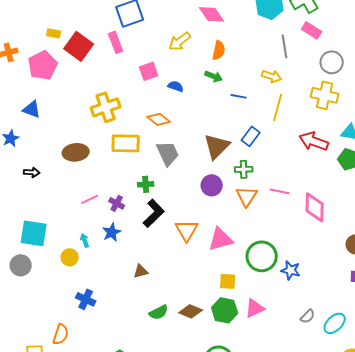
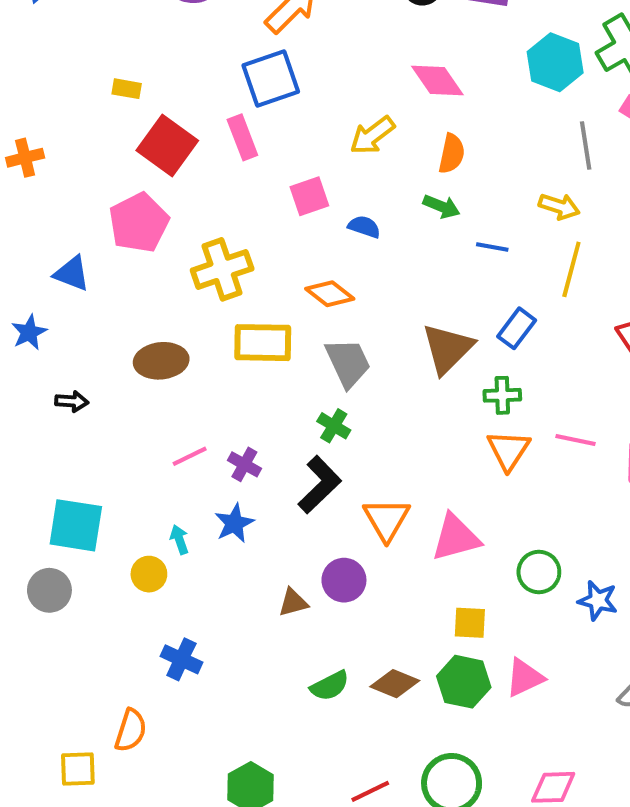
yellow rectangle: (54, 33) -> (127, 89), moved
pink pentagon: (43, 65) -> (139, 223), moved
green cross: (146, 184) -> (334, 426), moved, turned 35
purple circle: (212, 185) -> (344, 580), moved
green circle: (262, 256) -> (539, 572), size x0.7

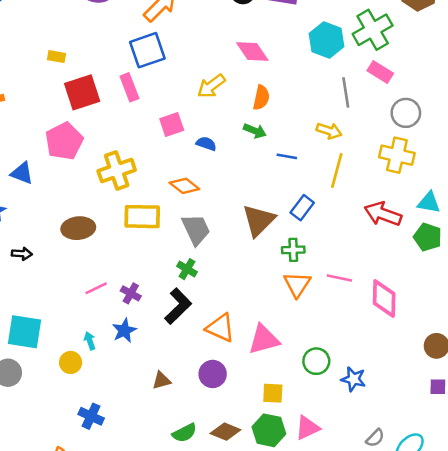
red square: (167, 146) -> (82, 92), turned 36
orange triangle: (387, 519) -> (220, 328), turned -36
purple circle: (344, 580) -> (213, 374), moved

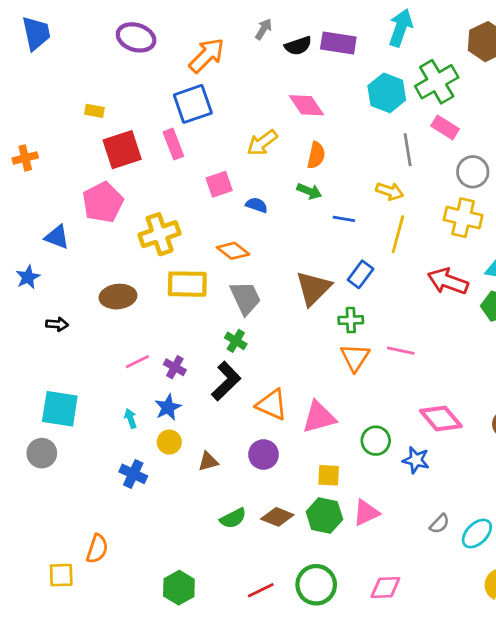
pink diamond: (384, 298) -> (441, 418), moved, turned -42
yellow circle: (71, 362) -> (169, 442), moved
blue cross: (91, 416) -> (133, 474), moved

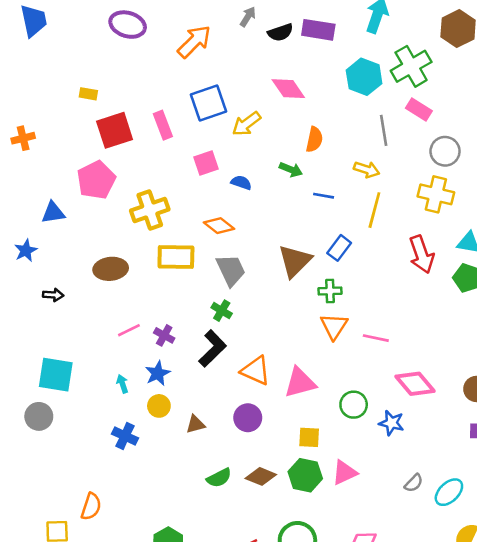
blue square: (193, 104) -> (209, 103), moved
orange semicircle: (316, 155) -> (314, 139), moved
blue triangle: (57, 237) -> (53, 213), turned -30
red arrow: (448, 281) -> (421, 254), turned -129
pink line: (401, 351) -> (376, 338), moved

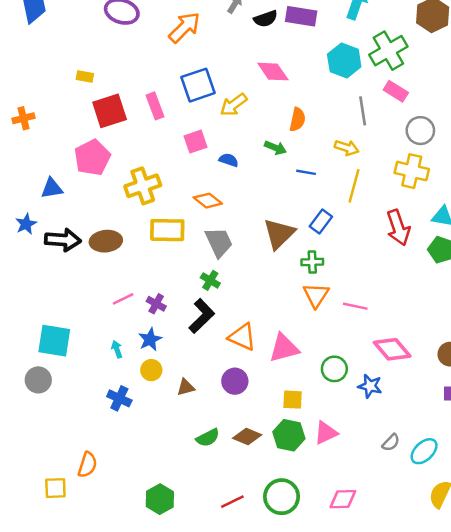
black arrow: (53, 295) -> (63, 240), moved, size x1.8

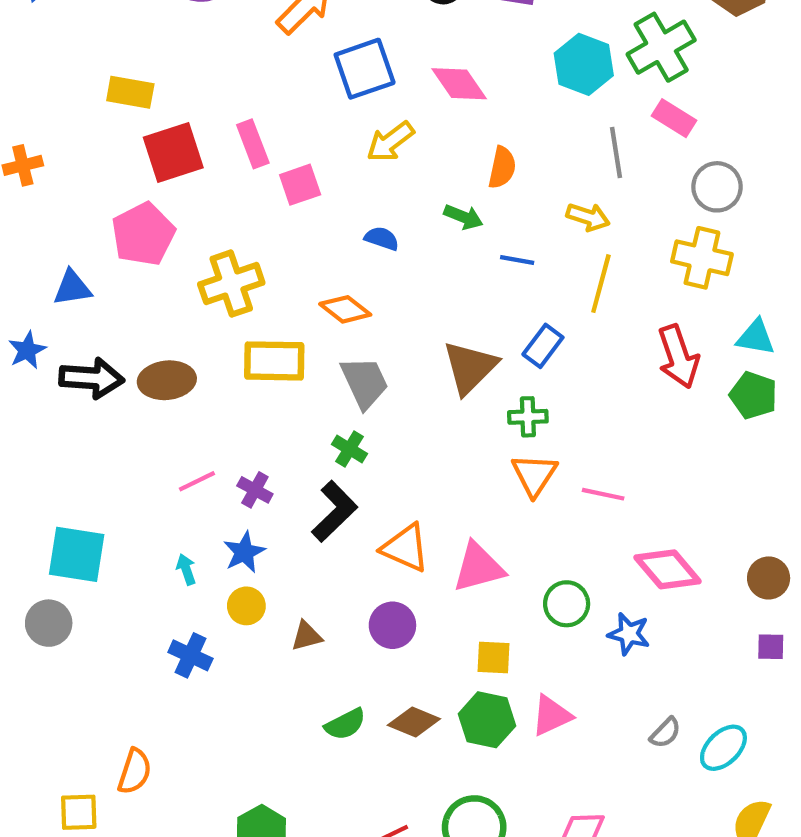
yellow rectangle: (85, 76) -> (130, 92), size x1.5
blue square: (198, 85) -> (365, 69), moved
pink square: (196, 142) -> (300, 185), moved

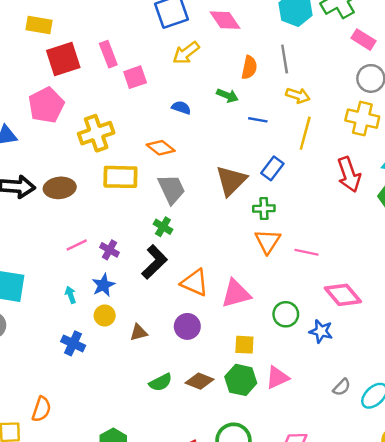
pink rectangle: (674, 118) -> (364, 40), moved
gray line: (616, 152) -> (285, 59), moved

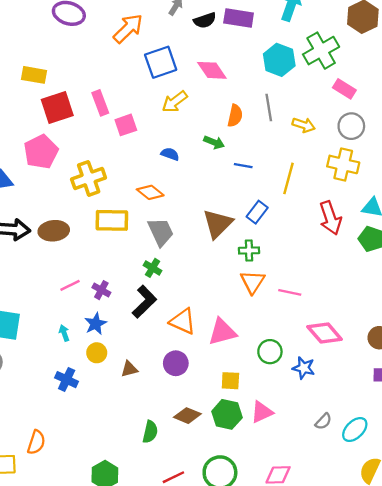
yellow arrow: (298, 95) -> (304, 125), moved
green semicircle: (161, 382) -> (150, 432), moved, turned -50

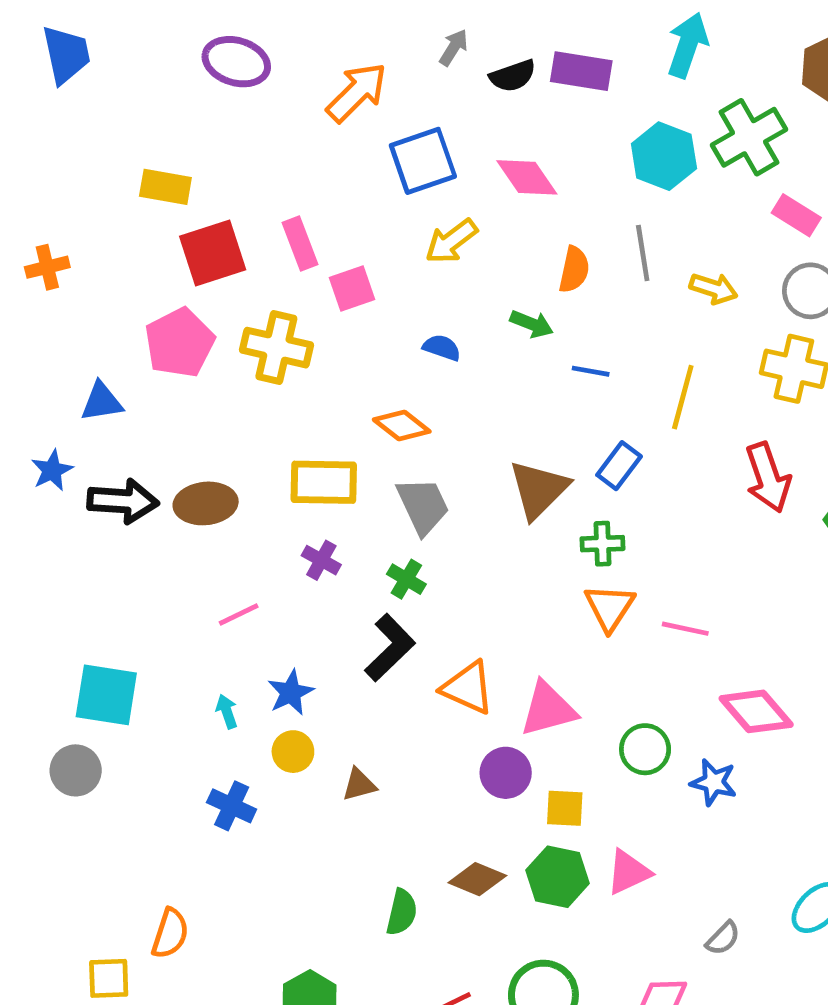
yellow cross: (89, 178) -> (276, 348), moved, turned 32
purple cross: (101, 290) -> (321, 560), moved
purple circle: (176, 363) -> (506, 773), moved
gray semicircle: (323, 421) -> (723, 938), moved

